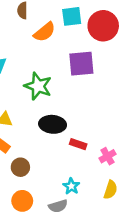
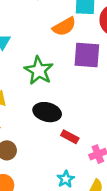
orange semicircle: (45, 32) -> (64, 27), moved
cyan star: (71, 186) -> (66, 179), moved

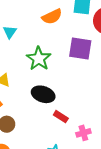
orange semicircle: (64, 27) -> (52, 17), moved

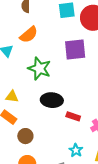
orange semicircle: (52, 17) -> (29, 35), moved

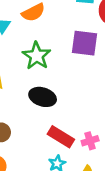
red rectangle: (73, 116) -> (61, 137), moved, size x1.5

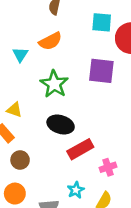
red rectangle: (61, 137) -> (80, 149), moved, turned -60

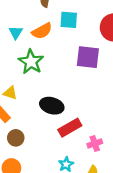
cyan square: (102, 22) -> (69, 20), moved
cyan triangle: (20, 54) -> (16, 32), moved
green star: (54, 84) -> (31, 62), moved

